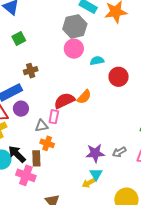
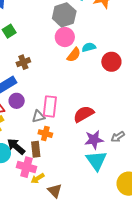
orange semicircle: (84, 97) -> (74, 55), moved
red semicircle: (64, 101) -> (84, 114), moved
pink rectangle: (54, 117) -> (50, 106), size x1.5
cyan triangle: (96, 174) -> (96, 161), size x1.6
yellow arrow: (89, 183) -> (38, 178), moved

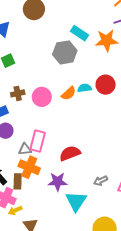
pink circle: (65, 37) -> (42, 97), moved
red circle: (111, 62) -> (106, 85), moved
orange cross: (45, 134) -> (29, 167), size x1.5
purple star: (94, 140) -> (58, 182), moved

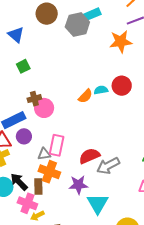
cyan rectangle: (79, 33) -> (92, 14), moved, turned -54
gray hexagon: (65, 52) -> (77, 24), moved
pink circle: (42, 97) -> (44, 108), moved
gray arrow: (101, 181) -> (108, 166), moved, size x1.6

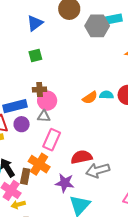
blue triangle: (16, 35) -> (35, 23), turned 30
gray triangle: (44, 154) -> (44, 116), moved

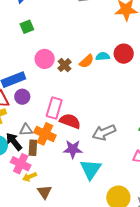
brown cross: (40, 89) -> (65, 65), moved, turned -32
pink circle: (47, 101) -> (45, 59), moved
gray triangle: (44, 116) -> (26, 130), moved
red semicircle: (81, 157) -> (70, 121), moved, turned 40

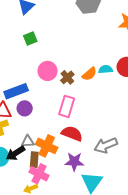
pink rectangle: (54, 108) -> (67, 106), moved
black arrow: (14, 142) -> (15, 153), turned -84
pink cross: (21, 164) -> (39, 174), moved

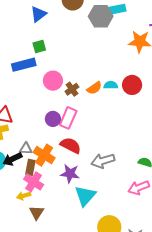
blue rectangle: (16, 91) -> (24, 65), moved
purple circle: (25, 108) -> (53, 119), moved

